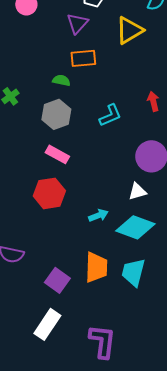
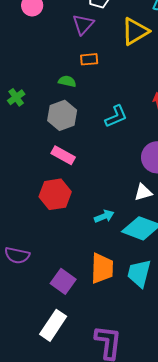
orange rectangle: (83, 58) -> (89, 59), size x0.7

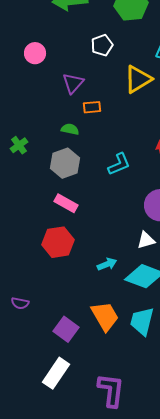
purple triangle: (83, 24) -> (73, 83), moved
purple semicircle: (17, 255) -> (20, 303), size x0.7
orange trapezoid: (102, 268) -> (105, 316), turned -32

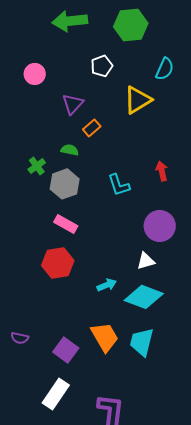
orange rectangle: (92, 107) -> (92, 128), turned -36
green cross: (19, 145) -> (37, 166), moved
cyan L-shape: (119, 164) -> (119, 185), turned 95
purple semicircle: (20, 303) -> (20, 338), moved

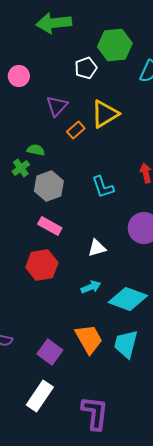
green hexagon: (131, 25) -> (115, 45), moved
yellow triangle: (138, 100) -> (105, 114), moved
green semicircle: (70, 150) -> (36, 150), moved
white triangle: (146, 261) -> (97, 248), moved

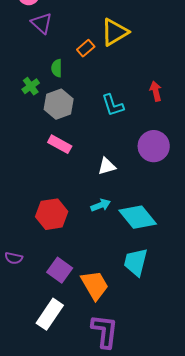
purple triangle: (57, 106) -> (42, 23), moved, turned -30
green semicircle: (36, 150) -> (57, 68), moved, turned -102
red hexagon: (42, 265) -> (52, 214), moved
cyan diamond: (128, 299) -> (138, 217), turned 30
orange trapezoid: (89, 339) -> (95, 285), moved

